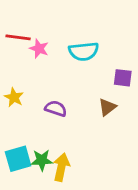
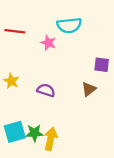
pink star: (39, 49) -> (48, 43), moved
cyan semicircle: (84, 51) -> (69, 25), moved

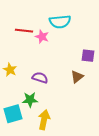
red line: (15, 31) -> (24, 31), moved
green star: (34, 133) -> (30, 100), moved

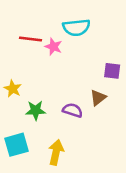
purple semicircle: (40, 78) -> (73, 110), moved
green star: (30, 100) -> (36, 110), moved

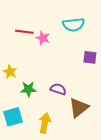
cyan semicircle: (76, 28) -> (74, 25), moved
brown triangle: (98, 98) -> (79, 108), moved, size x1.5

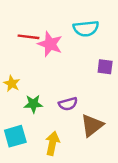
pink star: (43, 38) -> (50, 44), size x1.5
purple semicircle: (58, 89) -> (68, 104), turned 147

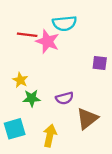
cyan semicircle: (86, 28) -> (65, 23), moved
yellow star: (12, 84) -> (20, 80), moved

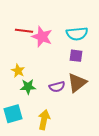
cyan semicircle: (65, 23) -> (77, 34), moved
purple square: (100, 63) -> (76, 56), moved
brown triangle: (87, 119) -> (77, 83), moved

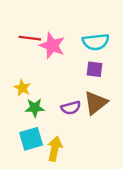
cyan square: (13, 114) -> (31, 139), moved

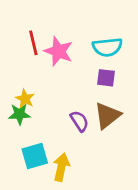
red line: (30, 38) -> (33, 43), turned 70
green star: (35, 108) -> (19, 114), moved
purple semicircle: (71, 108) -> (79, 121), turned -108

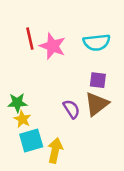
purple square: (106, 78) -> (98, 80), moved
yellow star: (25, 99) -> (22, 119), moved

